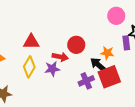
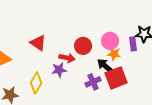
pink circle: (116, 16) -> (110, 41), moved
red triangle: (31, 42) -> (38, 43), turned 36
yellow diamond: (29, 67) -> (36, 83), moved

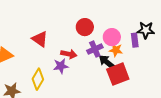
red circle: (83, 46) -> (85, 27), moved
purple cross: (93, 82) -> (95, 49), moved

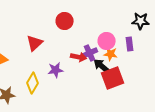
red circle: (85, 27) -> (65, 21), moved
black star: (146, 30) -> (141, 21), moved
red triangle: (40, 39) -> (35, 43), turned 42
red arrow: (69, 54) -> (79, 57), moved

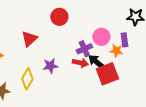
orange star: (111, 54) -> (116, 51), moved
red arrow: (79, 57) -> (80, 63), moved

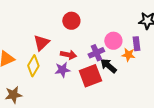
red arrow: (80, 63) -> (68, 55), moved
red square: (107, 74) -> (90, 76), moved
yellow diamond: (27, 79) -> (33, 66), moved

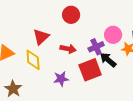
yellow diamond: (33, 66) -> (33, 60), turned -35
purple star: (62, 70) -> (61, 79), moved
brown star: (13, 95) -> (13, 89), turned -30

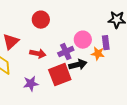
black arrow: (108, 60) -> (78, 65), turned 126

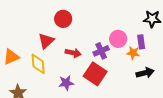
red circle: (41, 20) -> (63, 19), moved
black arrow: (78, 65) -> (145, 73), moved
red square: (60, 75) -> (95, 74), turned -35

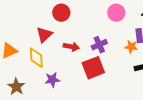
pink circle: (118, 39) -> (116, 13), moved
red square: (95, 74) -> (93, 68), turned 35
purple star: (66, 83) -> (52, 80), moved

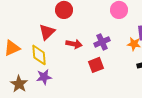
red square: (93, 68) -> (96, 65), size x0.7
purple star: (52, 80) -> (44, 77), moved

